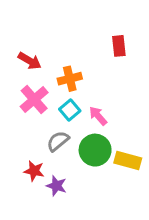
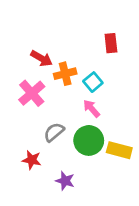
red arrow: (30, 61) -> (41, 58), moved
cyan square: (70, 110) -> (93, 82), moved
purple star: (56, 186) -> (65, 181), moved

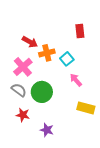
pink arrow: (92, 108) -> (76, 80), moved
gray semicircle: (54, 132) -> (19, 90), moved, turned 77
green circle: (89, 140) -> (42, 92), moved

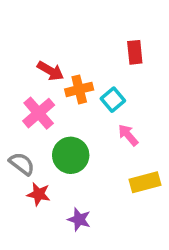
gray semicircle: (19, 90) -> (22, 164), moved
yellow rectangle: (86, 108) -> (145, 182), turned -30

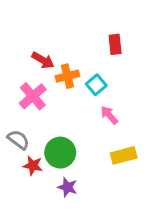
green circle: (71, 155) -> (60, 153), moved

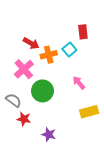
cyan square: (96, 85) -> (69, 49), moved
green circle: (60, 153) -> (42, 91), moved

